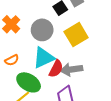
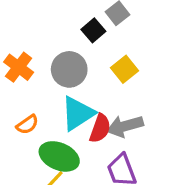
yellow square: (76, 35) -> (124, 69), size x0.7

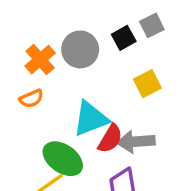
gray circle: (69, 69) -> (80, 49), moved
orange semicircle: (27, 124) -> (31, 99), moved

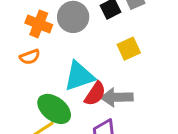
orange cross: (40, 60) -> (39, 24), turned -30

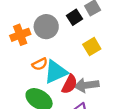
orange cross: (39, 24) -> (20, 35), turned -36
orange semicircle: (30, 57) -> (40, 64), moved

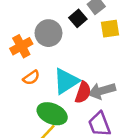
yellow square: (92, 47) -> (110, 29), moved, turned 30
orange semicircle: (40, 64) -> (31, 78), moved

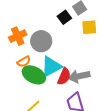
gray circle: (48, 33) -> (41, 41), moved
green ellipse: (52, 114) -> (34, 75), moved

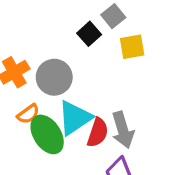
green ellipse: (34, 75) -> (47, 134), turned 35
gray arrow: (79, 76) -> (123, 130), turned -90

